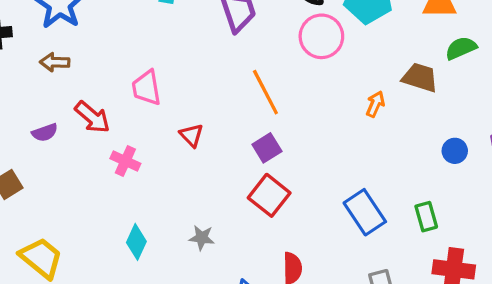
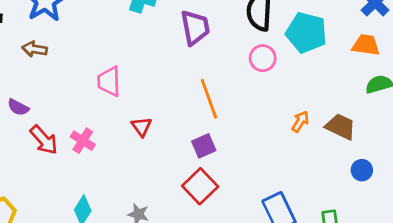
pink circle: (321, 36) -> (263, 58), size x0.7
brown trapezoid: (420, 78) -> (341, 127), moved
red arrow: (92, 117) -> (44, 140), moved
purple semicircle: (45, 132) -> (18, 107), turned 40

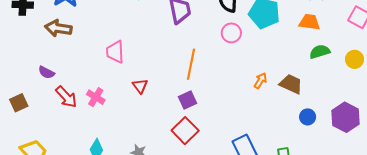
brown arrow: (35, 49) -> (58, 28), size x1.4
orange line: (209, 99) -> (191, 64), turned 32

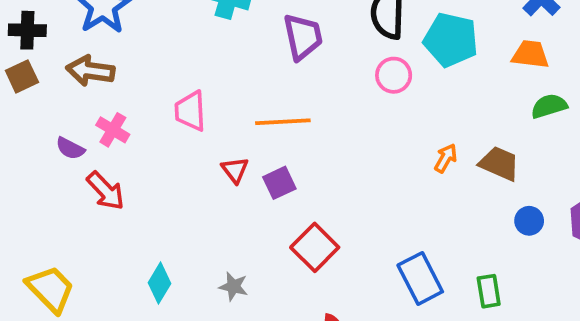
orange line: (191, 64) -> (283, 122), moved, turned 76
pink cross: (96, 97) -> (113, 130), moved
purple square: (187, 100) -> (279, 183), moved
brown square: (19, 103) -> (22, 76), moved

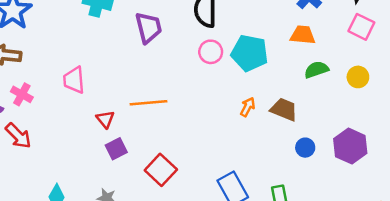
cyan pentagon: (451, 40) -> (250, 53), moved
orange line: (283, 122) -> (149, 103), moved
purple square: (279, 183) -> (116, 149), moved

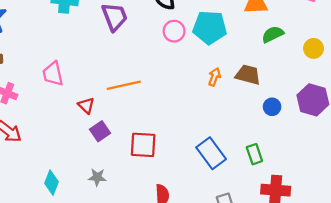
yellow circle: (358, 77) -> (314, 48), moved
red square: (161, 170) -> (143, 145), turned -32

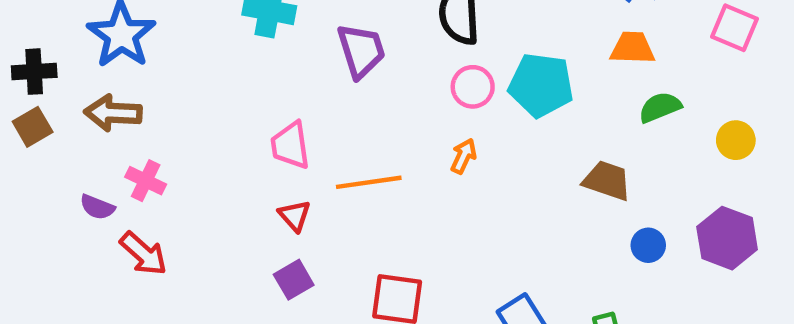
pink trapezoid: (53, 74) -> (290, 145), moved
orange arrow: (214, 77) -> (464, 156), moved
purple square: (100, 131) -> (294, 280), moved

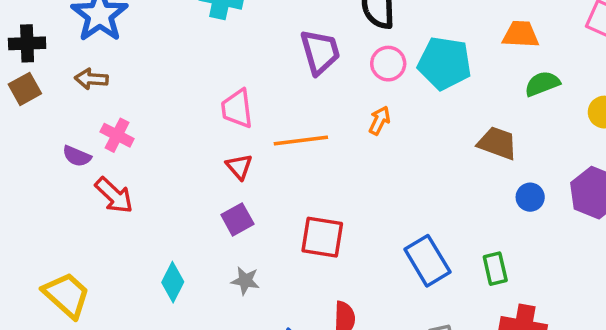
purple trapezoid: (361, 51) -> (320, 52), moved
brown arrow: (113, 113) -> (91, 79), size x0.7

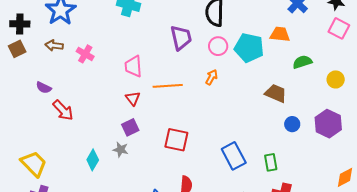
orange trapezoid: (521, 34) -> (280, 34), moved
pink cross: (117, 135) -> (85, 54), moved
gray star: (245, 281) -> (121, 150), moved

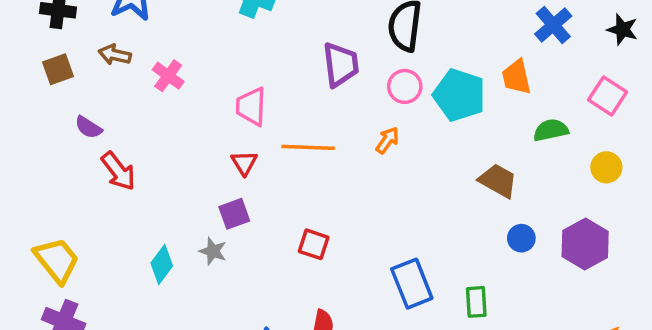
pink square: (339, 28) -> (608, 96), moved
orange trapezoid: (280, 34) -> (516, 77), turned -115
brown square: (17, 49) -> (58, 69), moved
red square: (176, 140) -> (314, 244), size x0.7

